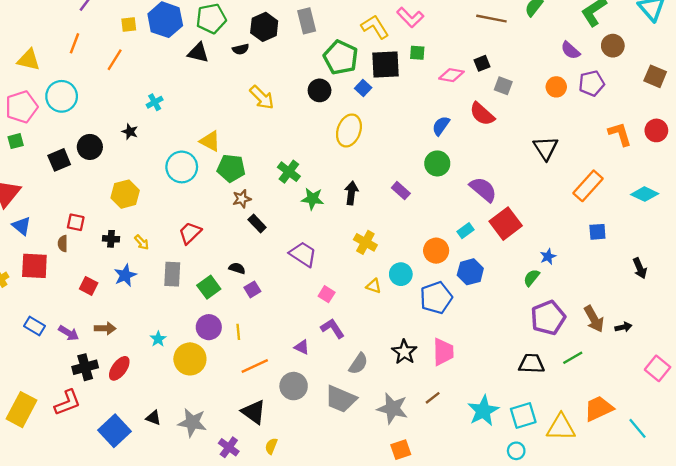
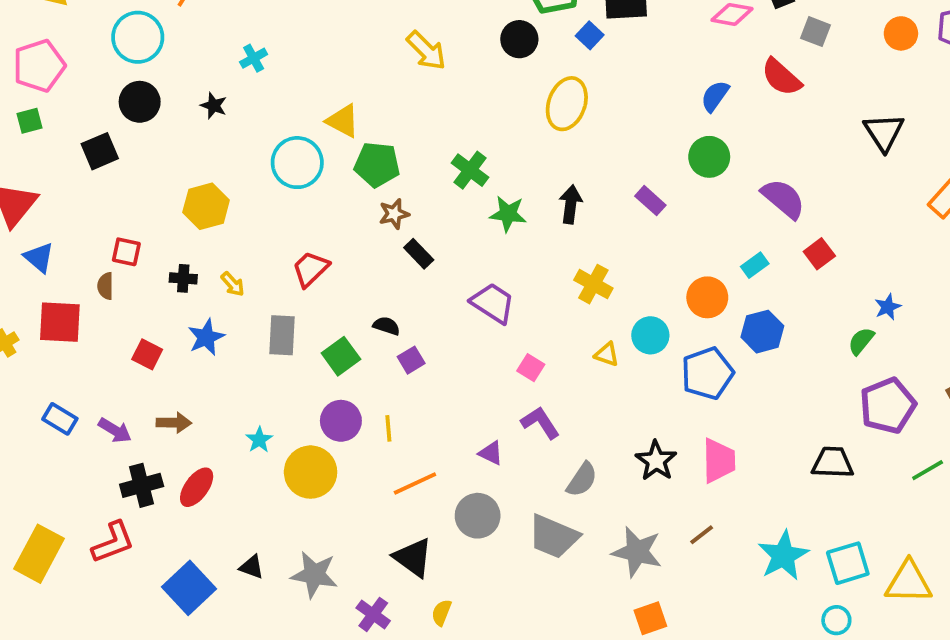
cyan circle: (62, 96) -> (138, 37), moved
black circle: (90, 147) -> (140, 102), moved
red square: (506, 224) -> (819, 254), size x0.6
black trapezoid: (532, 364) -> (833, 463), moved

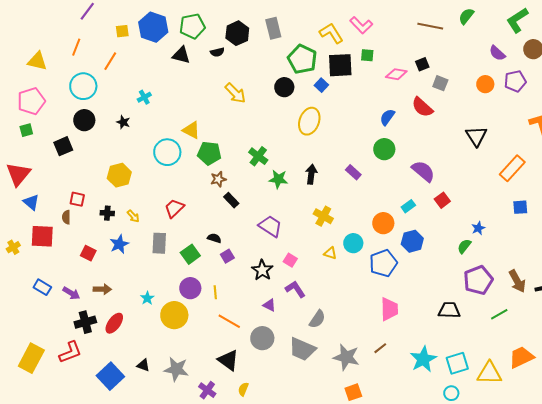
black star: (656, 461) -> (262, 270), moved
orange line: (415, 483) -> (229, 321), turned 55

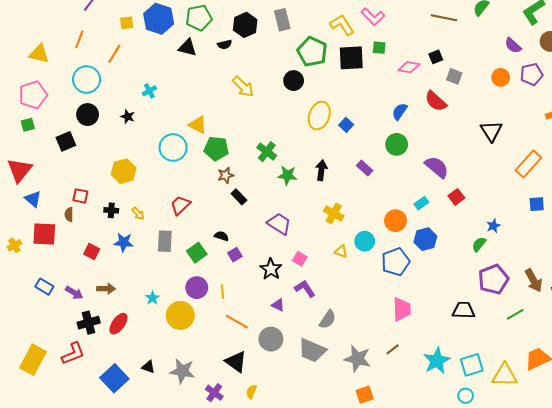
blue square: (321, 85) -> (346, 125), moved
blue star: (119, 244) -> (124, 242), turned 30

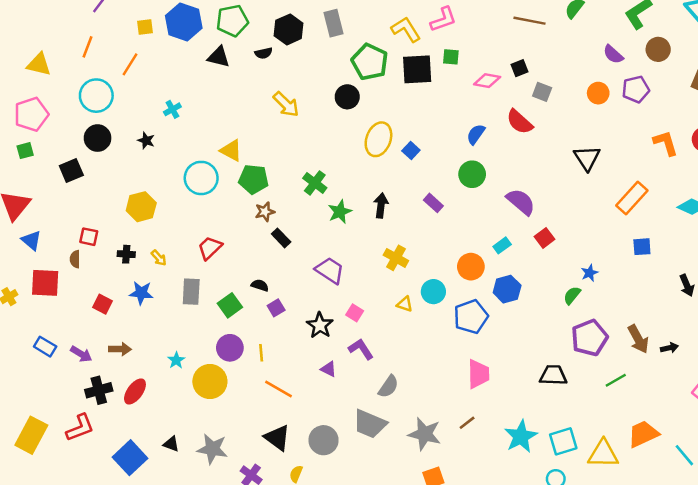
pink L-shape: (373, 17) -> (443, 19), turned -65
green star: (287, 175) -> (340, 212), turned -30
gray circle: (271, 339) -> (324, 440), moved

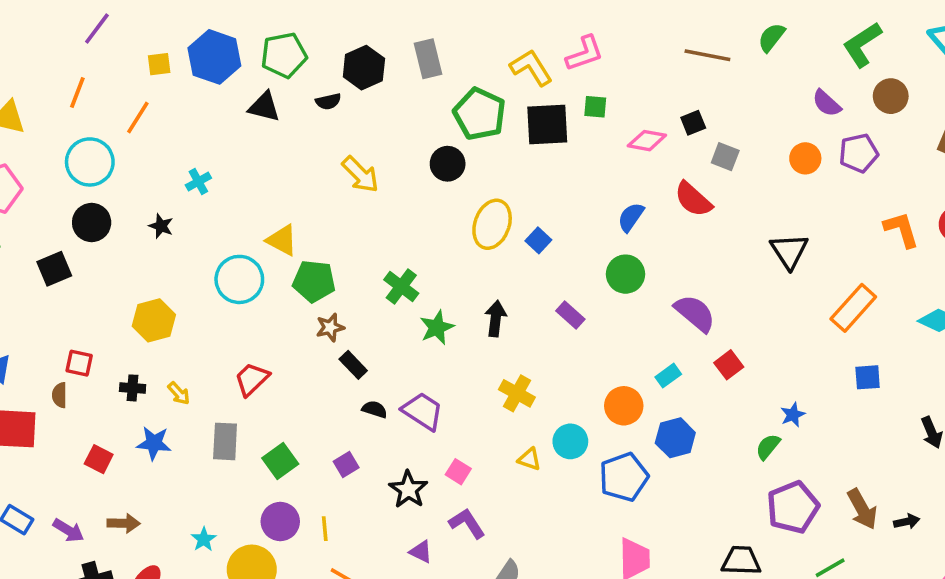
black semicircle: (260, 285) -> (375, 409), moved

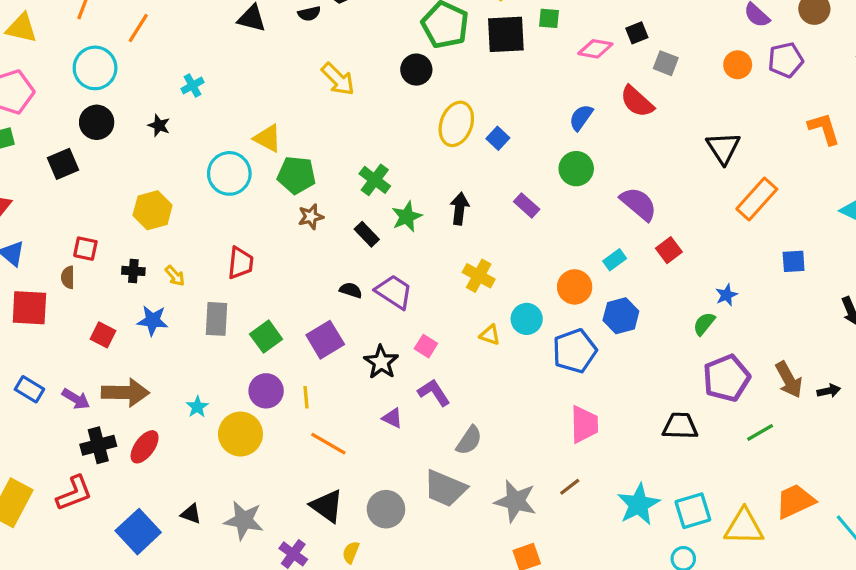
orange rectangle: (853, 308) -> (757, 199), moved
black rectangle: (353, 365) -> (367, 234), moved
red trapezoid: (252, 379) -> (240, 263), turned 140
purple square: (346, 465) -> (325, 340), size x1.6
brown arrow: (124, 523) -> (125, 392), size x1.6

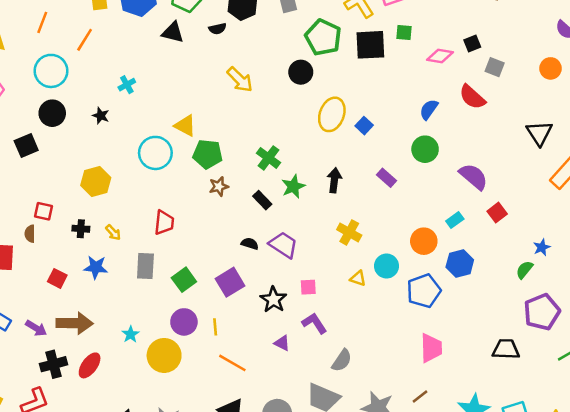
pink square: (426, 346) -> (308, 287), turned -35

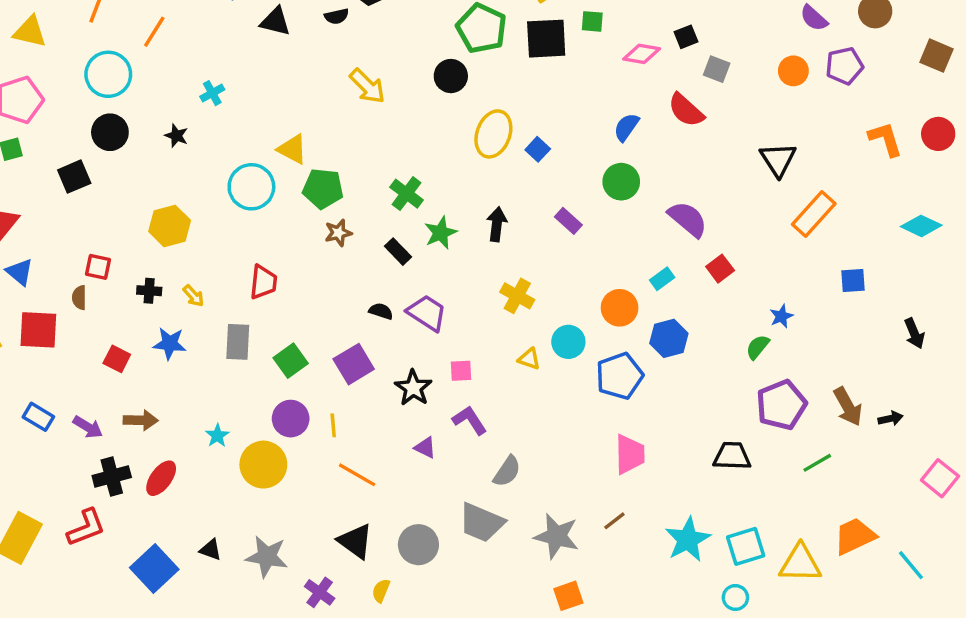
brown arrow: (75, 323) -> (141, 420), size x0.7

